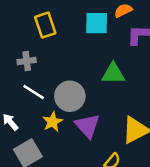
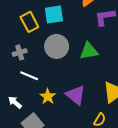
cyan square: (97, 23) -> (54, 14), moved
gray circle: (70, 96) -> (57, 46), moved

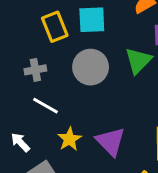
green triangle: (89, 51) -> (138, 61), moved, turned -42

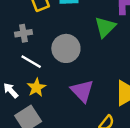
gray circle: (91, 67) -> (66, 48), moved
yellow star: (69, 139) -> (36, 88), moved

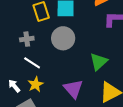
green triangle: (105, 27) -> (99, 62), moved
gray circle: (66, 48) -> (63, 38), moved

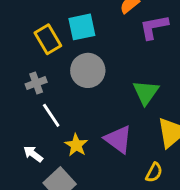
white line: (32, 63) -> (51, 115), turned 36
yellow star: (36, 84) -> (76, 145), moved

